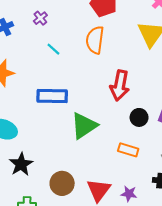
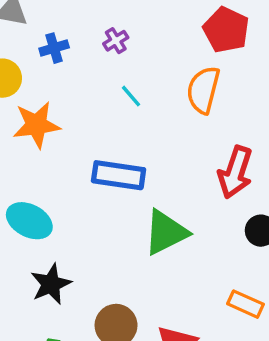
orange rectangle: (128, 150) -> (246, 304), moved

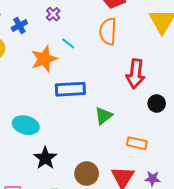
orange star: (36, 125) -> (44, 59), moved
green triangle: (166, 232) -> (104, 116), size x0.7
orange rectangle: (246, 304) -> (137, 143), moved

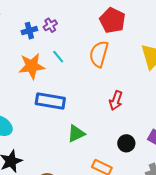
blue cross: (19, 26) -> (29, 31), moved
red arrow: (135, 74) -> (116, 101), size x0.7
black circle: (157, 104) -> (126, 143), moved

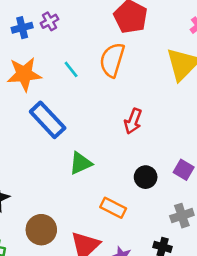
cyan line: (58, 57) -> (71, 69), moved
blue rectangle: (50, 101) -> (48, 120), turned 36

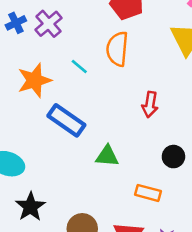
purple cross: (49, 21) -> (48, 24), size x1.5
blue cross: (22, 28) -> (16, 23), moved
green triangle: (80, 163) -> (107, 156), turned 40

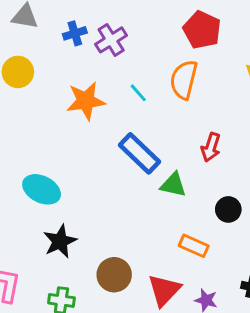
blue rectangle: (66, 120) -> (140, 153), moved
green triangle: (107, 156) -> (173, 185), moved

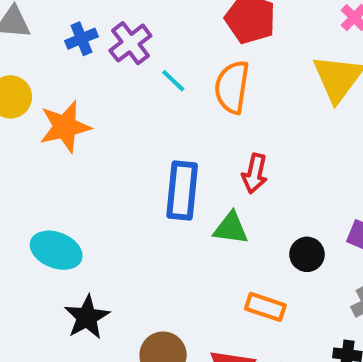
cyan line: (138, 93) -> (173, 81), moved
orange star: (86, 101) -> (65, 127), moved
red arrow: (211, 147) -> (255, 174), moved
blue rectangle: (140, 153) -> (182, 191), turned 57

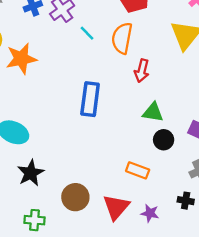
red arrow: (255, 174) -> (142, 71), moved
green triangle: (231, 228) -> (153, 112), moved

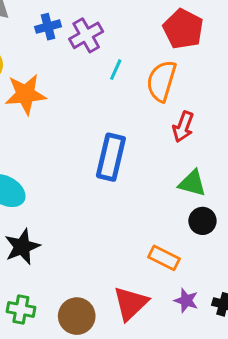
cyan line: (87, 33) -> (116, 70), turned 63
brown circle: (75, 197) -> (77, 316), moved
purple star: (150, 213) -> (186, 300), moved

